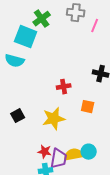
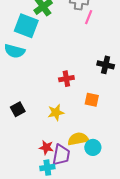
pink line: (95, 26) -> (89, 17), moved
yellow star: (54, 119) -> (56, 112), size x0.7
yellow semicircle: (74, 155) -> (78, 139), moved

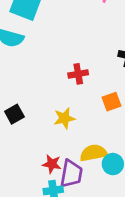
orange square: (92, 100) -> (111, 102), turned -32

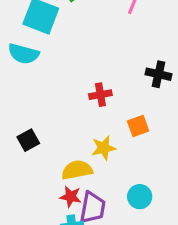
yellow star: (64, 118) -> (104, 148), moved
yellow semicircle: (93, 153) -> (77, 170), moved

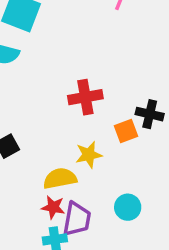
black cross: (159, 74) -> (150, 114), moved
red cross: (100, 95) -> (85, 97), size x1.4

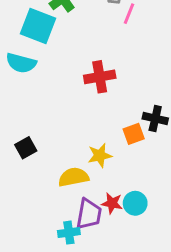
red cross: (85, 97) -> (100, 77), moved
red star: (53, 207) -> (112, 203), moved

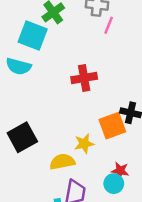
orange square: (134, 134) -> (112, 126), size x1.5
black square: (26, 148) -> (22, 137), size x1.6
red star: (112, 203) -> (120, 171), moved

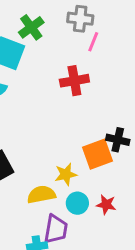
red cross: (84, 78) -> (74, 81), moved
cyan circle: (114, 184) -> (77, 203), moved

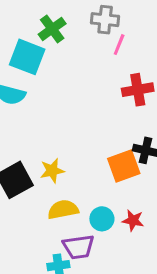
red cross: (74, 81) -> (138, 90), moved
yellow star: (66, 174) -> (52, 171), moved
purple trapezoid: (56, 229) -> (79, 247), turned 72

